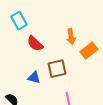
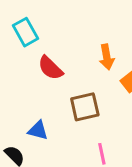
blue triangle: (34, 78) -> (38, 130), moved

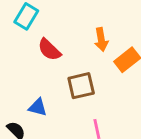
cyan rectangle: (25, 32) -> (26, 16), turned 60

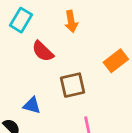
orange arrow: (101, 40) -> (71, 21), moved

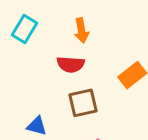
red semicircle: (43, 51) -> (71, 64), moved, turned -40

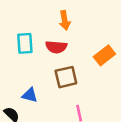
cyan rectangle: (24, 29) -> (25, 43), moved, turned -35

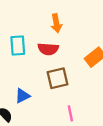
blue triangle: (30, 95) -> (22, 96), turned -42

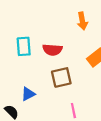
orange arrow: (56, 23) -> (82, 21), moved

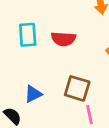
brown square: (61, 77) -> (77, 88), moved, turned 30

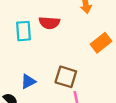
red semicircle: (63, 39) -> (49, 23), moved

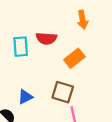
orange rectangle: (101, 43) -> (74, 58), moved

